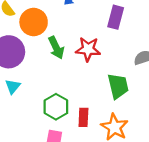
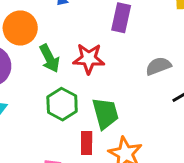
green trapezoid: (118, 86) -> (105, 113), moved
green hexagon: (56, 107) -> (62, 104), moved

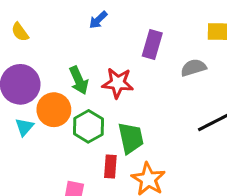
orange circle: (20, 28) -> (54, 110), moved
gray semicircle: (158, 66) -> (193, 68), moved

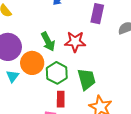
red rectangle: (110, 166) -> (61, 99), moved

